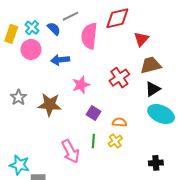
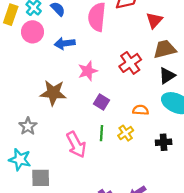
gray star: (18, 97) -> (28, 126), moved
orange semicircle: (119, 122) -> (141, 110), moved
black cross: (156, 163) -> (164, 142), moved

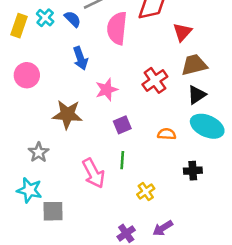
pink circle: (32, 32) -> (27, 75), moved
blue arrow: (65, 43) -> (80, 58), turned -102
purple square: (101, 102) -> (122, 125), turned 35
yellow cross: (126, 133) -> (146, 192), moved

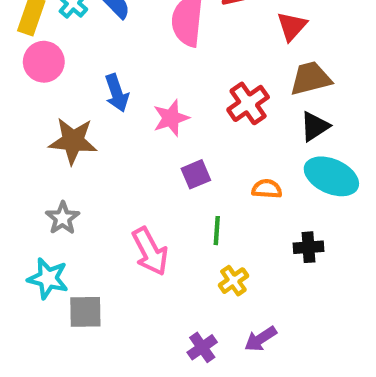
blue arrow: (80, 58) -> (117, 93), moved
pink circle: (27, 75) -> (44, 62), moved
brown star: (67, 114) -> (73, 141), moved
green line: (122, 160) -> (217, 231), moved

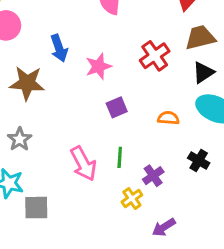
green line: (217, 231) -> (120, 157), moved
black cross: (308, 247) -> (199, 161), turned 35
yellow cross: (233, 281) -> (132, 198), moved
purple cross: (202, 347) -> (153, 176), moved

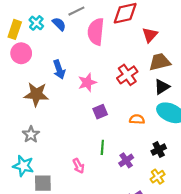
black cross: (199, 161) -> (159, 150), turned 32
pink arrow: (83, 164) -> (79, 166), moved, size x0.6
yellow cross: (132, 198) -> (158, 177), moved

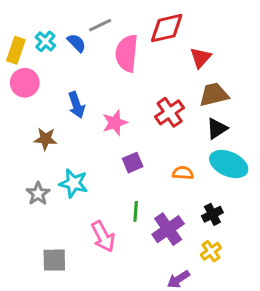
brown star: (36, 94) -> (45, 139), size x0.7
purple cross: (126, 160) -> (168, 229), size x1.5
cyan star: (23, 166) -> (74, 183), moved
pink arrow: (79, 166) -> (103, 236), size x1.5

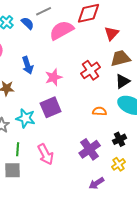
pink semicircle: (127, 53) -> (62, 30), turned 55
purple square: (133, 163) -> (51, 107), moved, size x1.5
green line: (136, 211) -> (18, 149), moved

